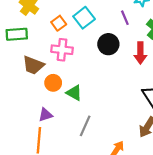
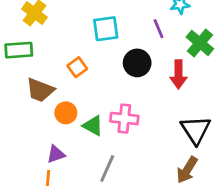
cyan square: (84, 18) -> (106, 29), turned 30
orange square: (59, 23) -> (77, 67), moved
pink cross: (62, 50) -> (124, 119), moved

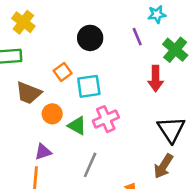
cyan square: (106, 29) -> (89, 86), moved
black circle: (137, 63) -> (90, 38), moved
pink cross: (124, 119) -> (106, 119), turned -30

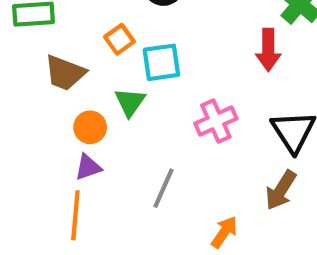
orange circle: (52, 114) -> (90, 127), moved
pink cross: (106, 119) -> (216, 121), moved
green triangle: (77, 126) -> (130, 102), moved, turned 36

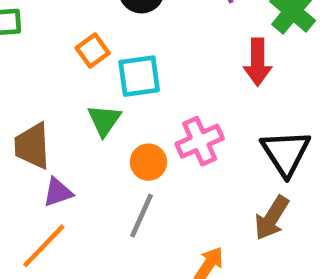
brown trapezoid: (65, 73) -> (32, 146), moved, turned 66
orange circle: (90, 127) -> (148, 162), moved
orange line: (75, 215) -> (44, 246), turned 39

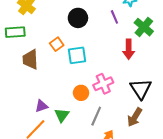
green triangle: (104, 120) -> (62, 115), moved
brown trapezoid: (32, 146) -> (30, 59), moved
gray line: (141, 216) -> (96, 116), moved

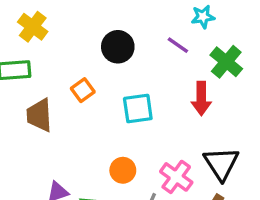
purple line: (114, 17) -> (178, 45), turned -32
cyan square: (77, 55) -> (138, 109), moved
pink cross: (103, 84) -> (176, 177), moved, turned -30

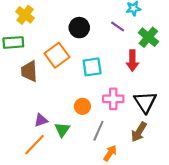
orange square: (83, 90) -> (57, 55), size x1.6
pink cross: (176, 177) -> (113, 99), moved, turned -36

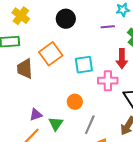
purple line: (118, 27) -> (108, 27), turned -40
black circle: (79, 28) -> (66, 19), moved
pink cross: (113, 99) -> (108, 81), moved

